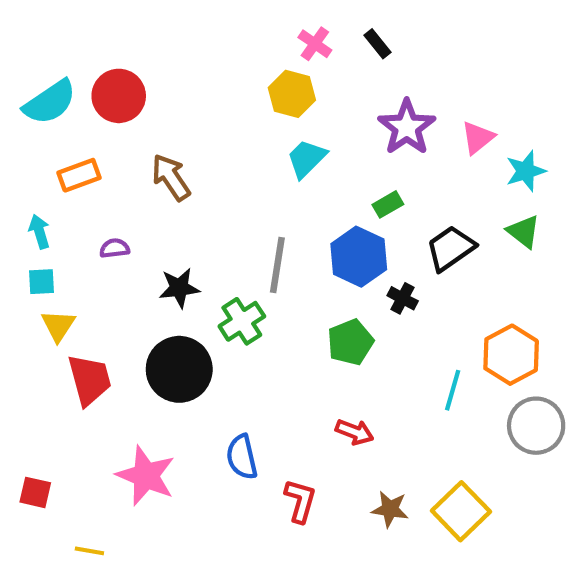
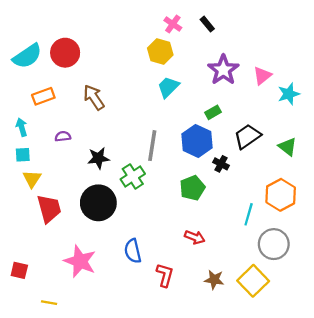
green triangle: (524, 232) -> (287, 147), moved
gray circle: (536, 426) -> (274, 244), moved

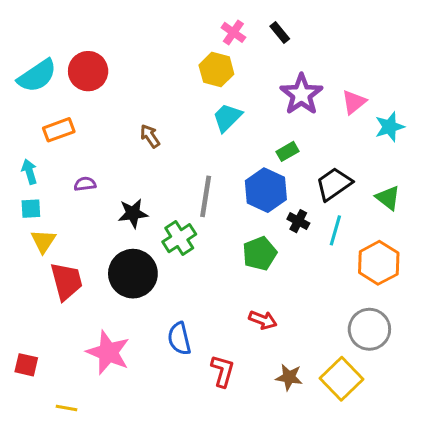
brown arrow: (94, 97) -> (150, 136), moved, size x0.7
cyan line: (249, 214) -> (335, 230), moved

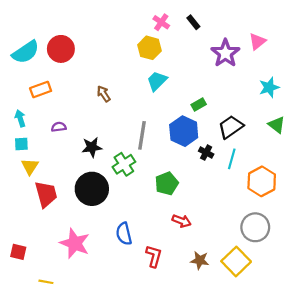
purple star: (301, 94) -> (225, 53), moved
pink triangle: (354, 102) -> (257, 41), moved
green triangle: (388, 198) -> (277, 125), moved
green pentagon: (260, 254) -> (167, 184), moved

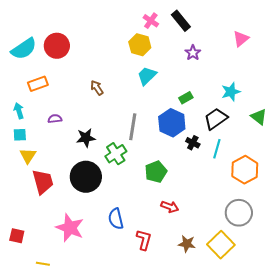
black rectangle: (193, 22) -> (181, 21), size x1.5
purple star: (225, 53) -> (193, 53), moved, size x0.6
cyan star: (269, 87) -> (231, 92), moved

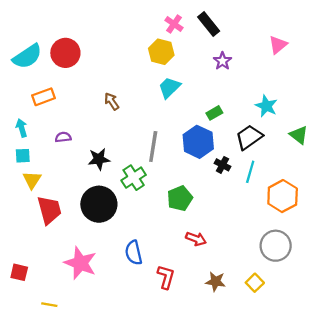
cyan star: (231, 92) -> (266, 106), turned -30
yellow square: (221, 245) -> (255, 283), size x0.6

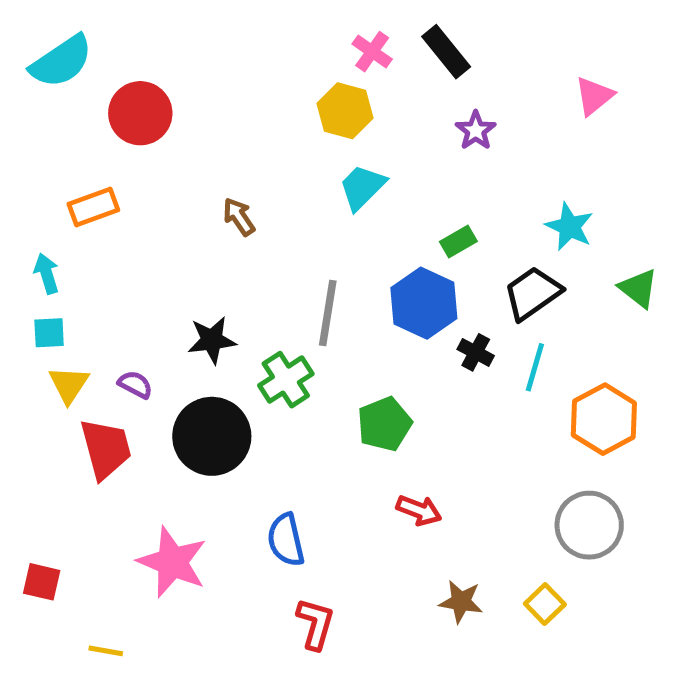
cyan semicircle: (27, 56) -> (61, 61), moved
purple semicircle: (63, 137) -> (135, 385), moved, turned 35
red L-shape: (166, 277) -> (315, 624), moved

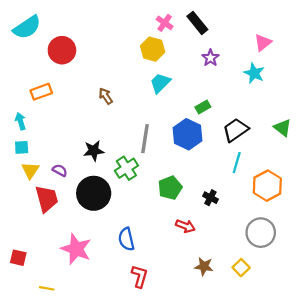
cyan star: (569, 227) -> (254, 73), moved
black cross: (476, 352) -> (210, 198), moved

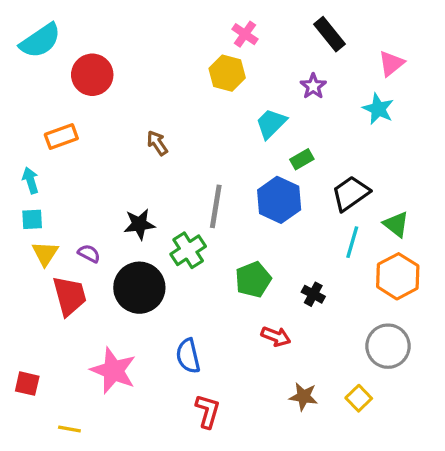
black rectangle: (197, 23) -> (329, 34), moved
cyan trapezoid: (160, 83) -> (271, 124), moved
green triangle: (283, 128) -> (396, 224), moved

